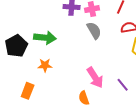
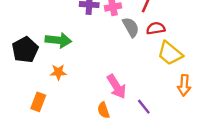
gray semicircle: (94, 31) -> (131, 27), moved
purple line: (123, 85) -> (144, 107), moved

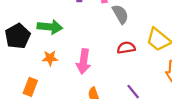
red semicircle: (156, 28) -> (126, 48), moved
pink arrow: (117, 86) -> (83, 62), moved, turned 40

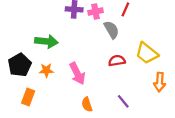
black pentagon: (18, 36) -> (20, 65), moved
pink arrow: (83, 62) -> (77, 73), turned -35

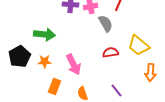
orange rectangle: (28, 97) -> (55, 86), moved

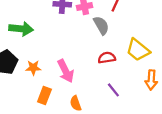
green arrow: (45, 34) -> (21, 29), moved
purple line: (117, 90) -> (113, 90), moved

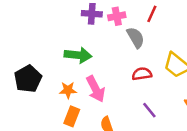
green arrow: (21, 29) -> (78, 55), moved
orange star: (33, 68) -> (68, 90), moved

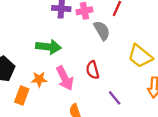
red semicircle: (142, 74) -> (93, 70), moved, turned -96
orange rectangle: (72, 116) -> (22, 96), moved

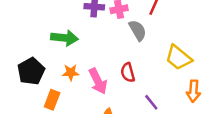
green arrow: (48, 47) -> (64, 38), moved
orange star: (39, 79) -> (71, 72), moved

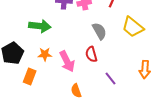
gray semicircle: (138, 30) -> (99, 31), moved
yellow trapezoid: (179, 58) -> (133, 27), moved

